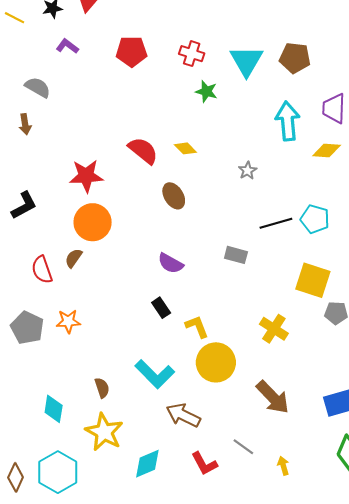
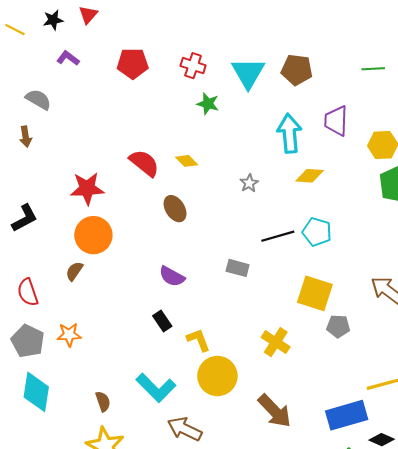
yellow diamond: (327, 151) -> (310, 176), moved
red semicircle: (42, 270) -> (28, 292), moved
cyan diamond: (54, 409) -> (36, 392), moved, size x1.4

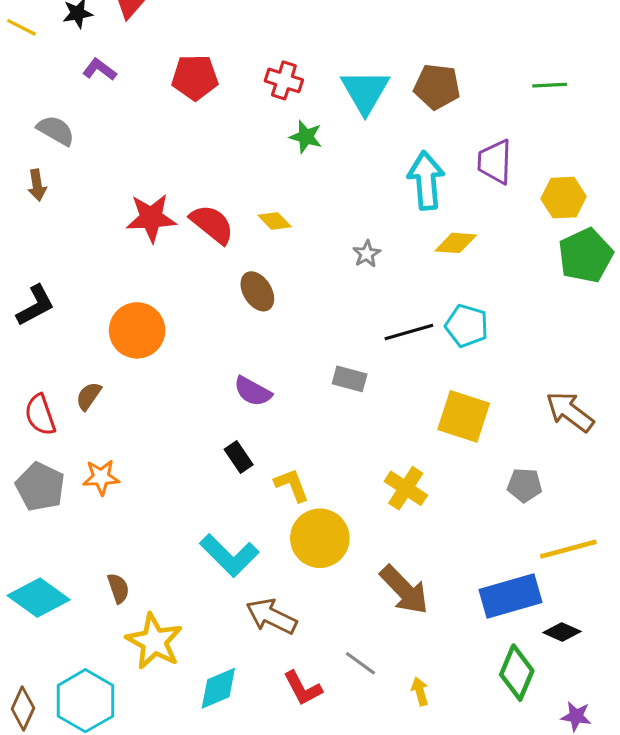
red star: (87, 188) -> (151, 218), moved
brown semicircle: (74, 271) -> (89, 396), moved
gray pentagon: (338, 326) -> (525, 485), moved
cyan diamond: (36, 392) -> (39, 598), moved, turned -63
brown semicircle: (103, 401) -> (118, 588), moved

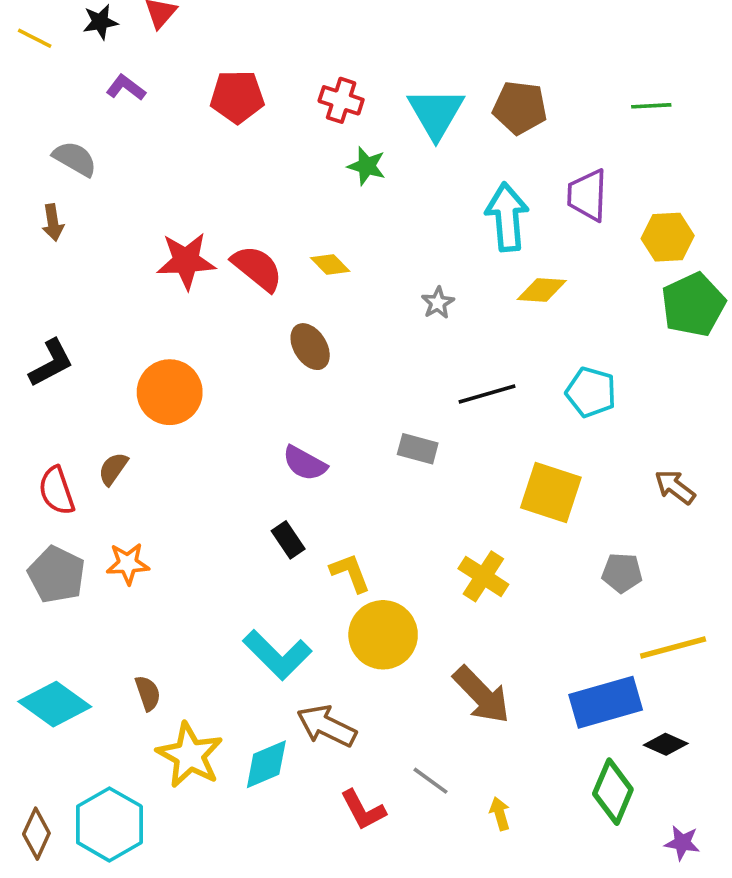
cyan pentagon: (467, 326) -> (591, 392), moved
brown arrow: (570, 412) -> (675, 487), size x0.7
cyan diamond: (218, 688) -> (266, 764), moved

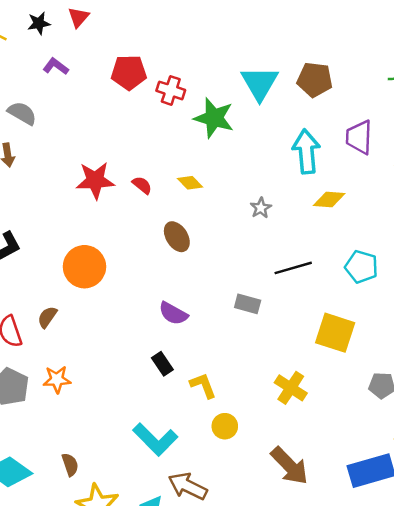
red cross: (341, 100) -> (171, 90), moved
green star: (367, 166) -> (214, 118), size x1.6
red semicircle: (257, 268) -> (142, 185), size x0.6
yellow circle: (383, 635) -> (225, 426), size x0.6

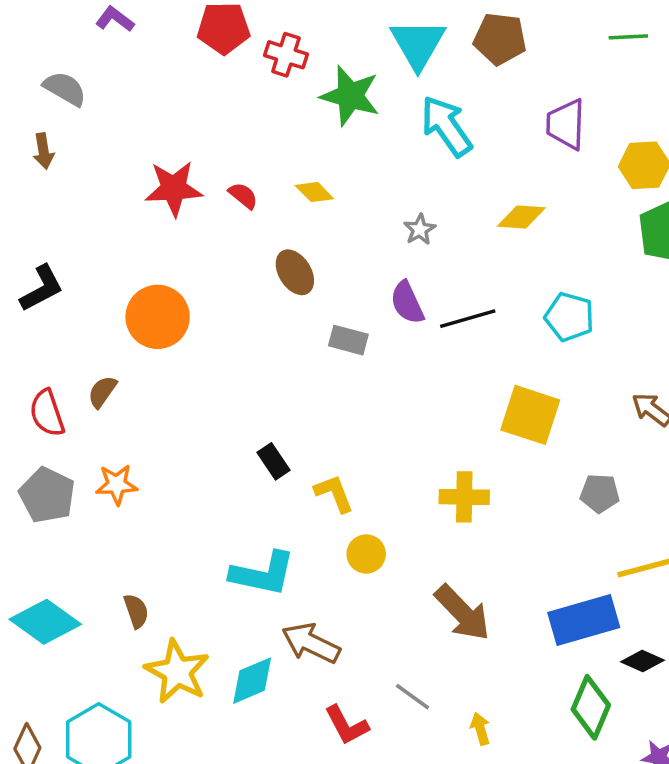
cyan arrow: (306, 152) -> (446, 126), moved, turned -30
gray rectangle: (248, 304) -> (348, 340), moved
purple semicircle: (173, 313) -> (407, 303), moved, turned 36
yellow cross: (291, 388) -> (464, 497), turned -32
cyan L-shape: (155, 439) -> (263, 574), turned -33

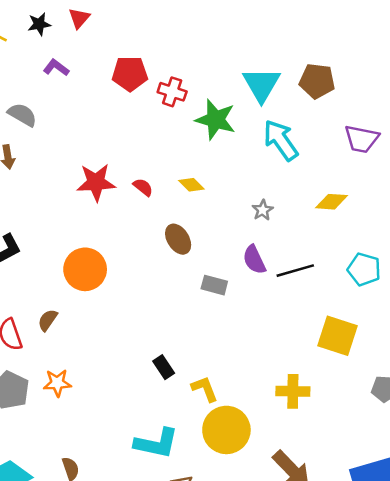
purple trapezoid: (566, 124) -> (362, 139), turned -81
yellow circle: (366, 554) -> (226, 430), size x1.8

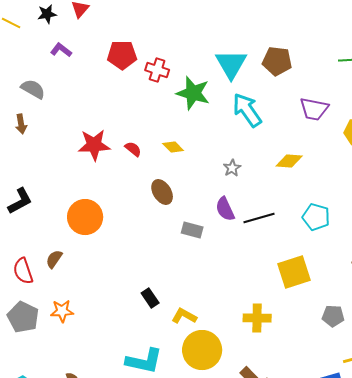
yellow square: (338, 336) -> (294, 272), turned -36
yellow L-shape: (205, 389) -> (184, 316), turned -40

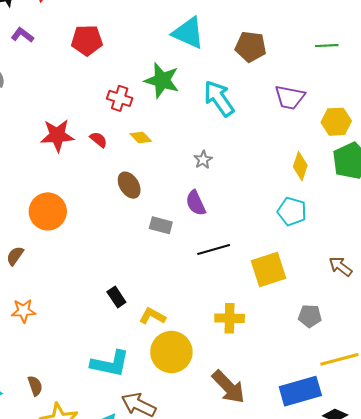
cyan triangle: (231, 64) -> (188, 33), moved, turned -36
red cross: (157, 70) -> (120, 98), moved
yellow diamond: (289, 161) -> (300, 166), moved, turned -76
black line: (259, 218) -> (214, 250), moved

